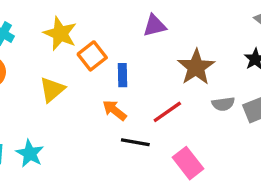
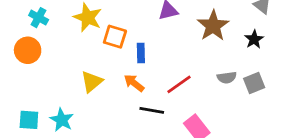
orange square: (92, 56) -> (115, 37), turned -35
brown star: (196, 67) -> (213, 26), moved
yellow triangle: (52, 90) -> (92, 82), moved

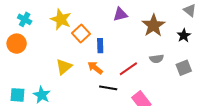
orange square: (115, 37) -> (81, 33), turned 30
gray semicircle: (227, 78) -> (157, 59), moved

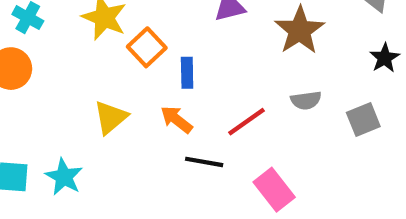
black star: (184, 36) -> (385, 58), moved

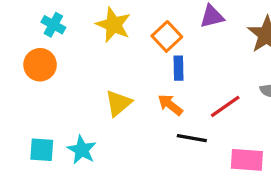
orange square: (147, 47) -> (167, 36), moved
pink rectangle: (274, 190) -> (247, 160), turned -48

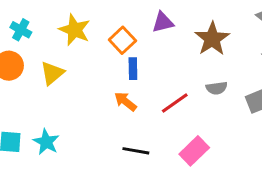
yellow triangle: (118, 103) -> (52, 73), moved
black line: (192, 138) -> (136, 151), moved
pink rectangle: (247, 160) -> (194, 151), turned -48

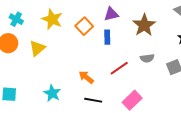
blue rectangle: (133, 69) -> (107, 37), moved
orange arrow: (125, 102) -> (86, 77), moved
cyan star: (46, 142) -> (52, 93), moved

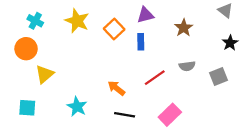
brown star: (144, 25) -> (184, 28), size x0.7
yellow triangle: (37, 48) -> (45, 74), moved

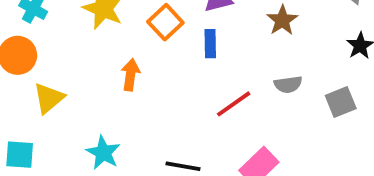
orange arrow: (116, 88) -> (130, 75), moved, turned 60

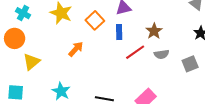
brown star: (282, 20) -> (154, 31), moved
orange arrow: (130, 75) -> (76, 49), turned 35
red line: (234, 104) -> (135, 52), moved

